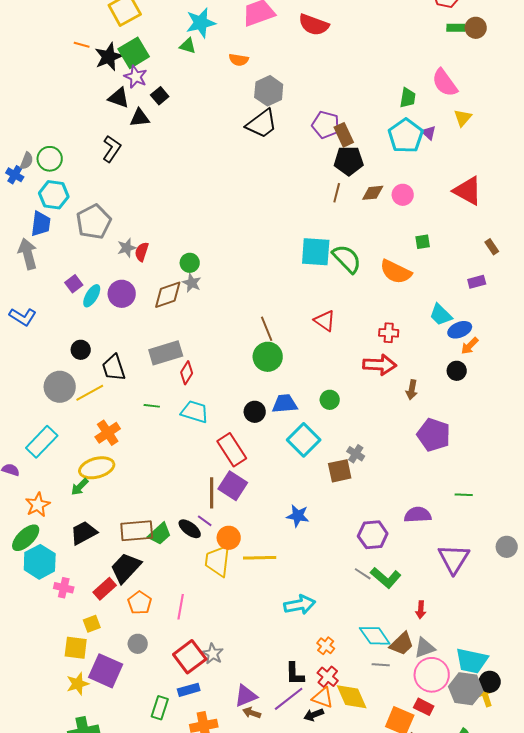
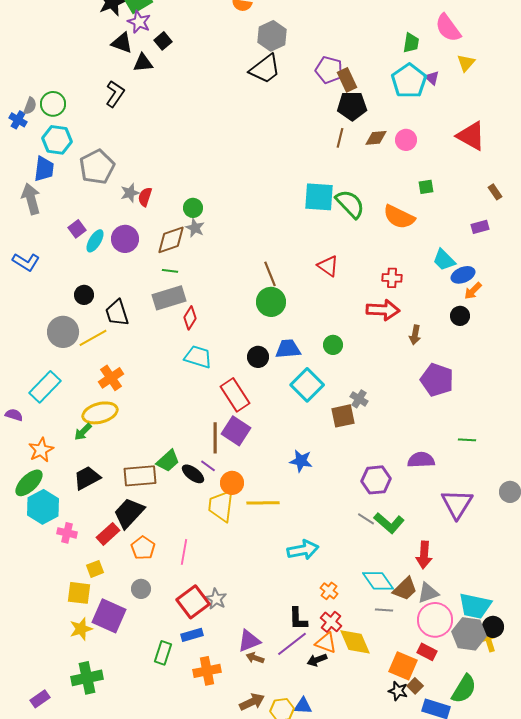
green line: (152, 406) -> (170, 271), moved
green trapezoid: (160, 534) -> (168, 461), moved
red arrow: (421, 610) -> (424, 555), size x1.5

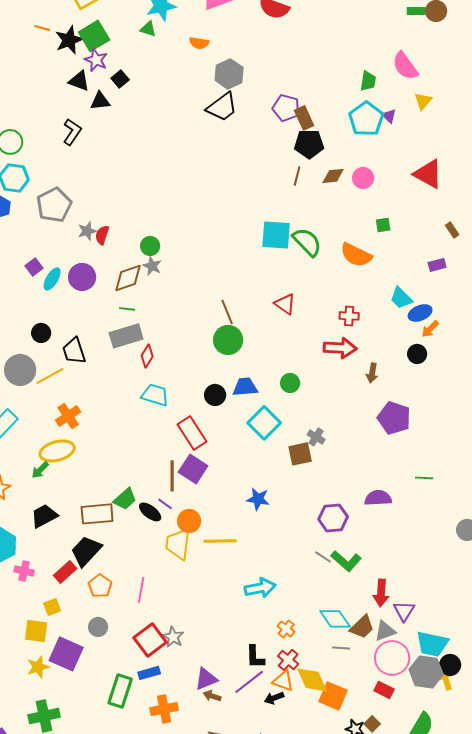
purple triangle: (457, 504) -> (404, 611), moved, size x0.7
green rectangle: (163, 653) -> (120, 691), size x1.4
orange square: (403, 666) -> (333, 696), moved

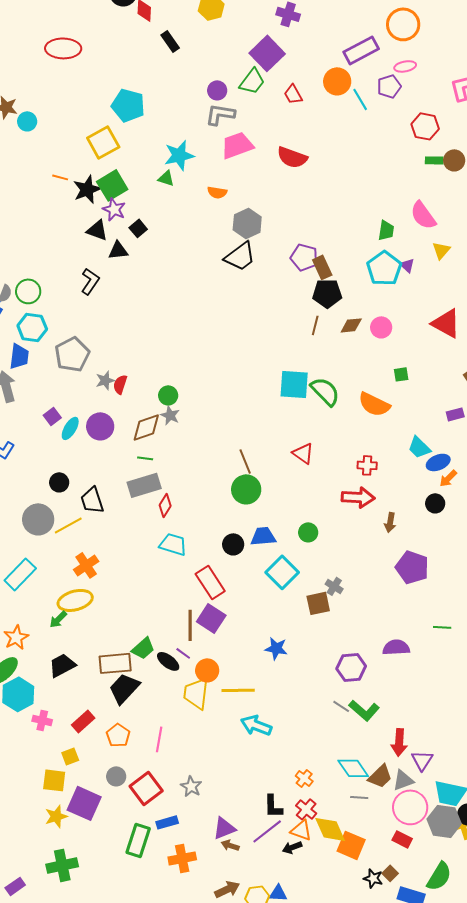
black trapezoid: (86, 551) -> (124, 688), moved
cyan arrow: (260, 588) -> (256, 725), moved, turned -148
red square: (150, 640) -> (146, 788), moved

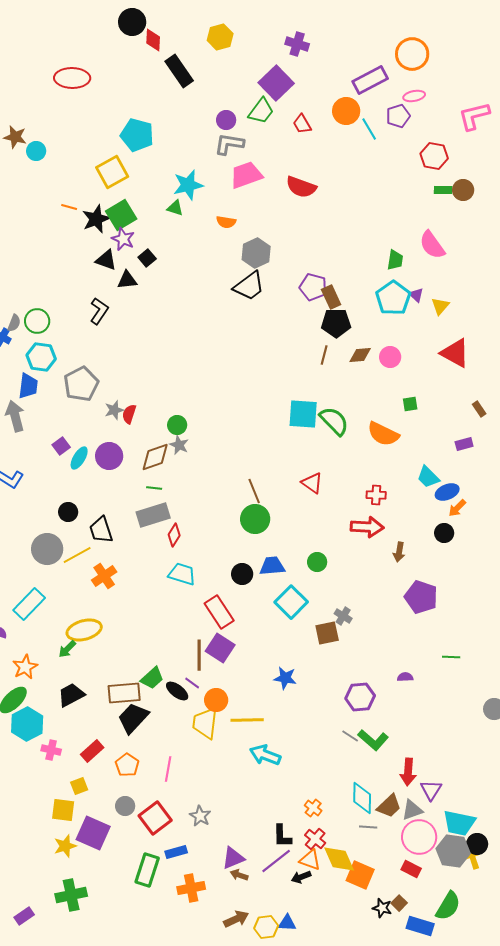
black rectangle: (170, 41) -> (179, 71), size x1.5
yellow triangle: (441, 250) -> (440, 306), moved
orange cross: (86, 565) -> (104, 576), moved
purple semicircle: (396, 647) -> (405, 677), size x0.6
cyan diamond: (353, 768) -> (362, 798), turned 36

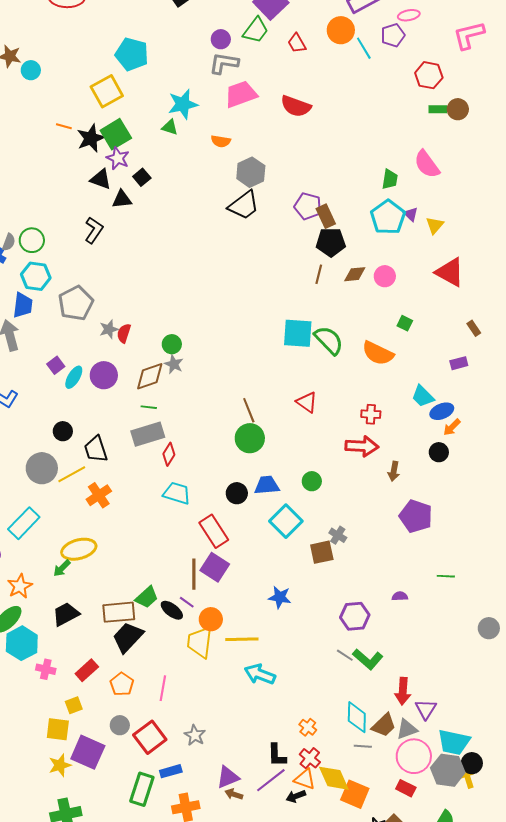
green square: (410, 404) -> (405, 323), turned 35

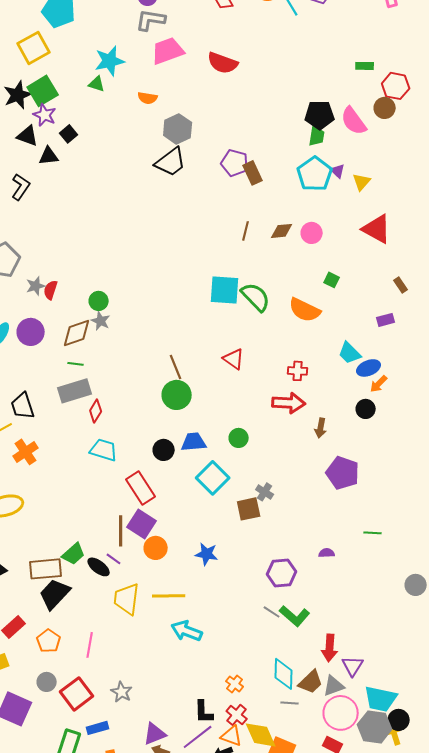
red hexagon: (429, 75) -> (396, 86), moved
brown circle: (458, 109) -> (385, 108), moved
black pentagon: (331, 242) -> (320, 115), moved
orange circle: (211, 619) -> (156, 548), moved

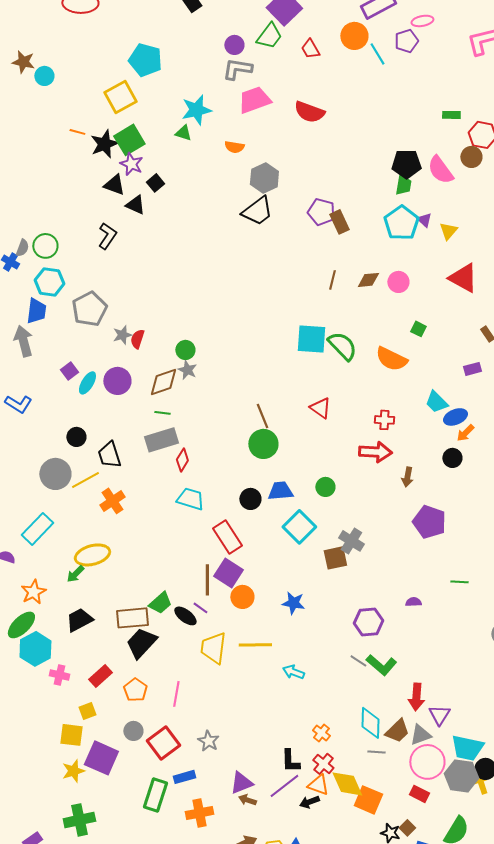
black triangle: (49, 156) -> (135, 205), turned 30
gray cross: (265, 492) -> (351, 541), size x1.4
cyan arrow: (187, 631) -> (293, 672), moved, size x0.7

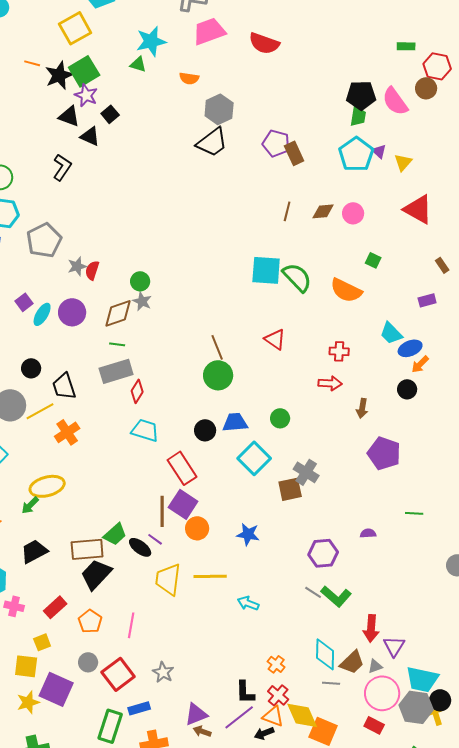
red arrow: (375, 452) -> (330, 383), size x0.7
gray triangle: (420, 735) -> (375, 666), size x0.7

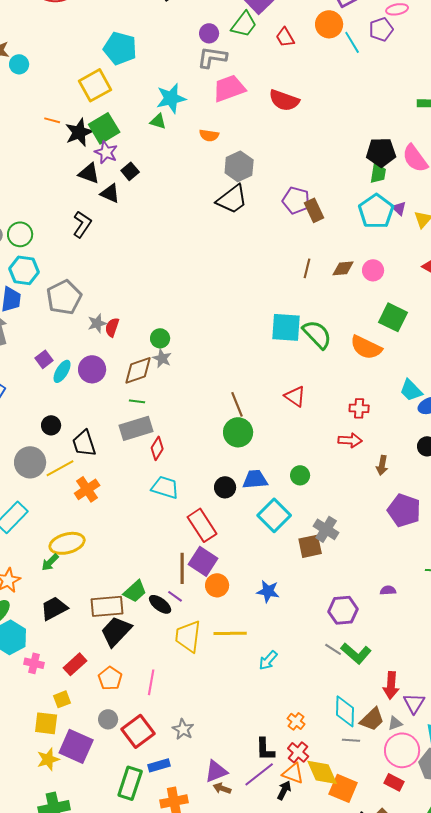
green square: (373, 260) -> (393, 317), size x1.8
cyan arrow: (248, 603) -> (268, 660), turned -70
black arrow: (264, 733) -> (284, 790), turned 138

